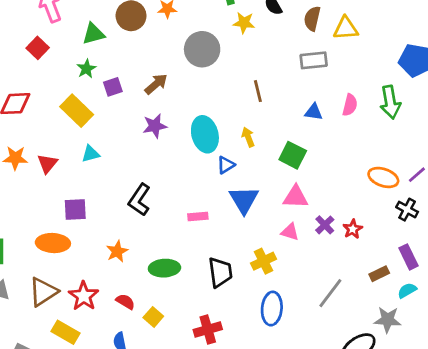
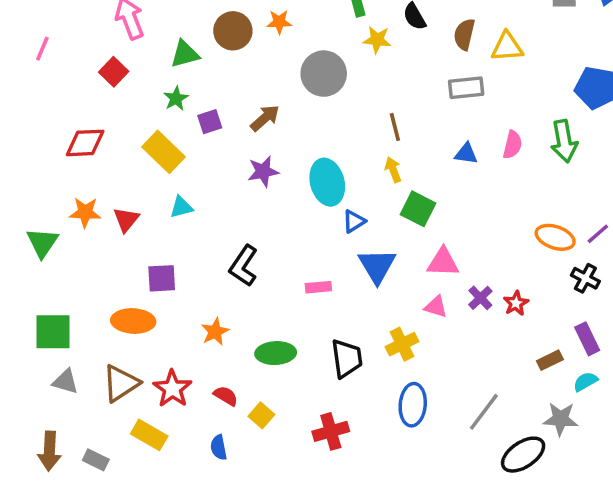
yellow arrow: (248, 137) -> (393, 170), moved
green square: (293, 155) -> (418, 209), moved
gray line: (330, 293) -> (484, 412), moved

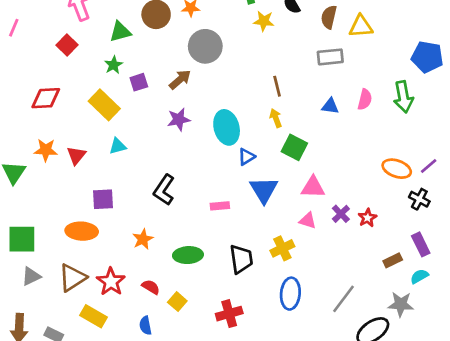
gray circle: (324, 74) -> (205, 46), moved
gray triangle: (66, 382) -> (31, 276), turned -42

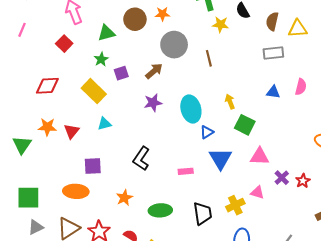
brown line: (277, 86) -> (209, 58), moved
pink triangle: (308, 220) -> (257, 192), moved

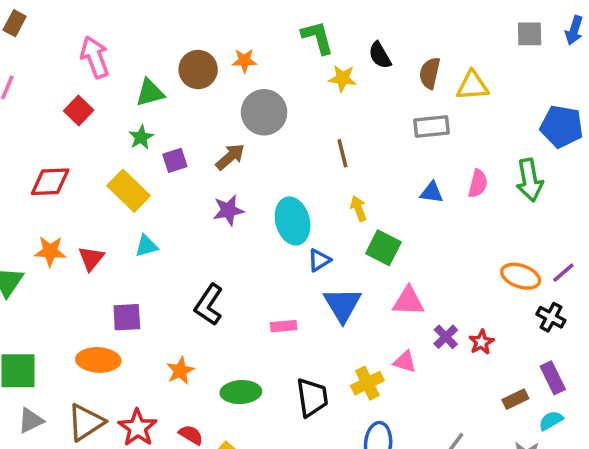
brown line: (209, 58) -> (342, 153), moved

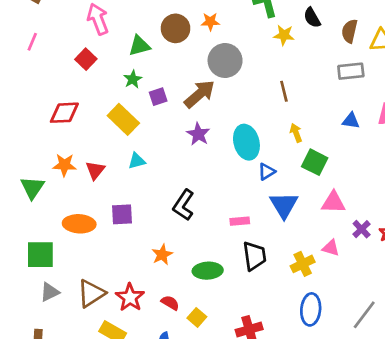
brown arrow: (230, 157) -> (200, 94), size x1.4
purple star: (228, 210) -> (198, 134), turned -30
orange ellipse: (98, 360) -> (79, 224), moved
black trapezoid: (312, 397) -> (254, 256), moved

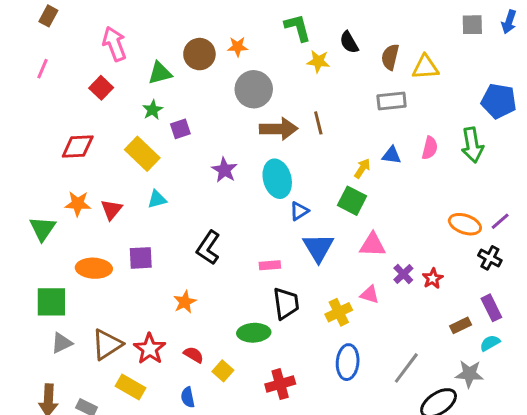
brown arrow: (200, 94) -> (279, 129), moved, turned 40
yellow arrow: (296, 133) -> (362, 168), moved, turned 54
green ellipse: (208, 271) -> (254, 333), moved

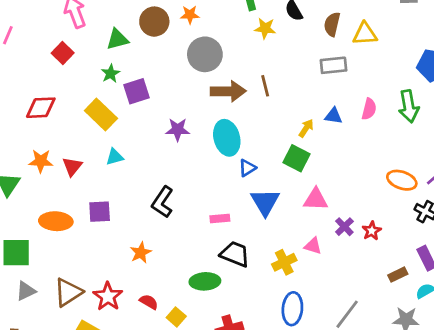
purple square: (180, 129) -> (137, 91), size x1.4
purple star: (224, 170) -> (178, 130), turned -30
black trapezoid: (286, 303) -> (235, 254), turned -60

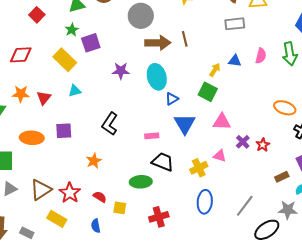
yellow square: (176, 317) -> (120, 208), turned -32

